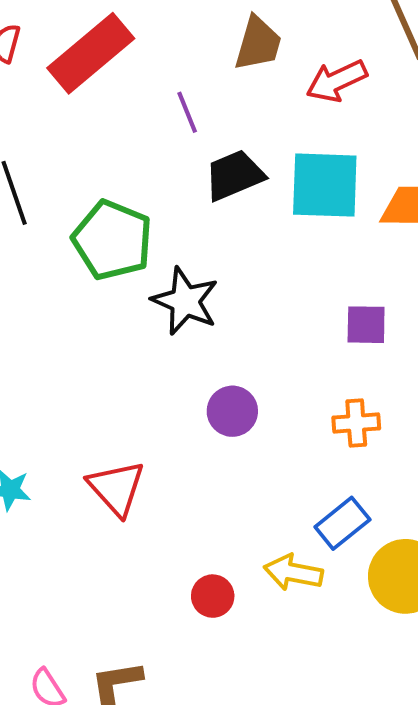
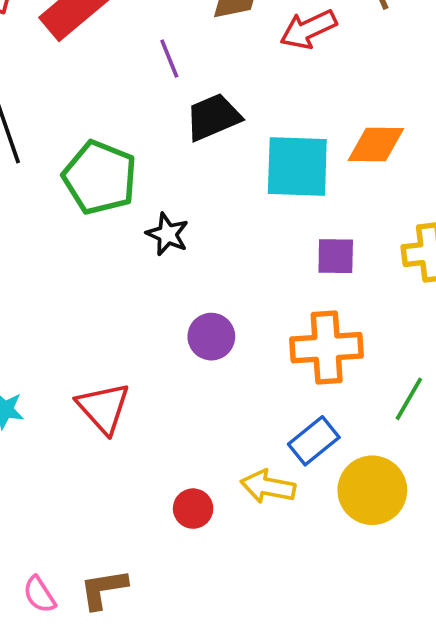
cyan square: (325, 185) -> (297, 166), moved
black star: (185, 301) -> (167, 234), size x0.7
orange cross: (356, 423) -> (327, 348), size x1.6

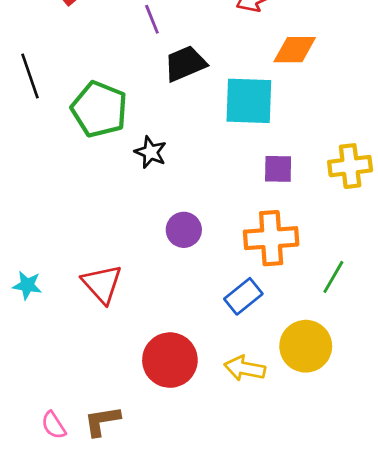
orange diamond: (376, 145) -> (295, 50), moved
blue rectangle: (314, 441) -> (243, 296), moved
yellow arrow: (268, 487) -> (245, 368), moved
red circle: (193, 509) -> (170, 360), size x1.8

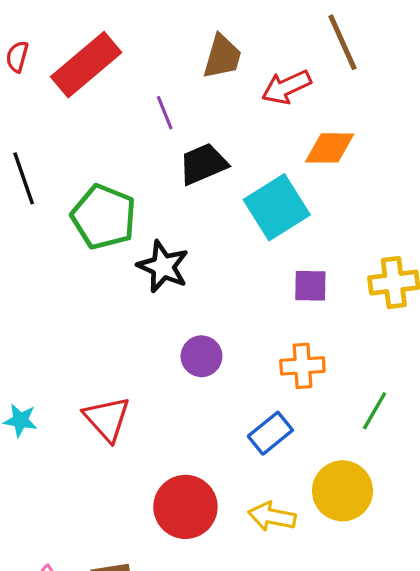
cyan square: (249, 101) -> (277, 207), turned -34
black star: (151, 152) -> (163, 267), size x1.4
orange cross: (271, 238) -> (302, 366), size x0.7

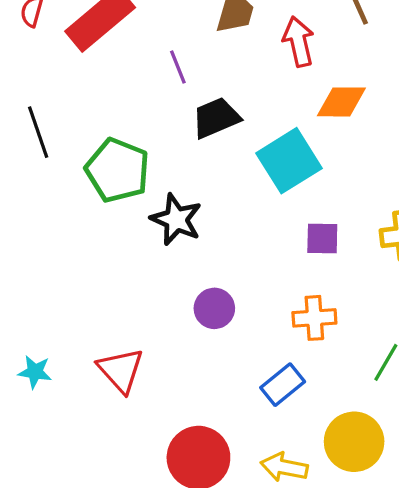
red arrow: (286, 87) -> (299, 42), turned 102

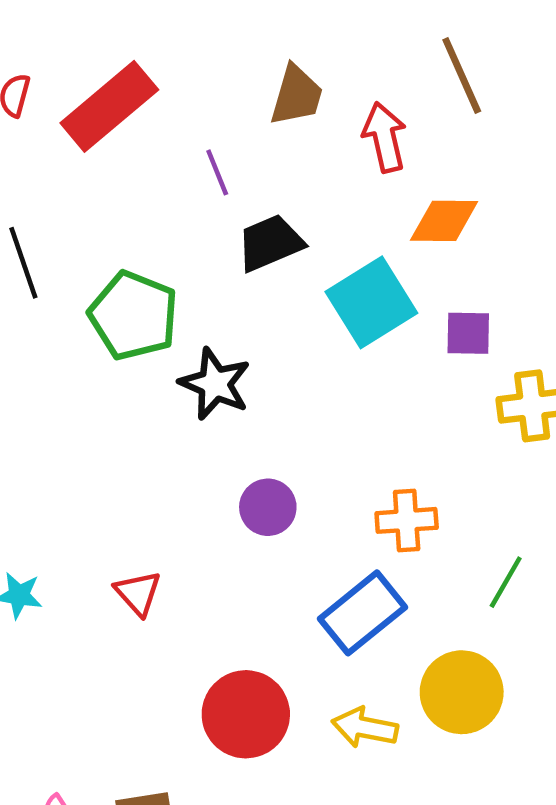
purple square: (322, 239) -> (468, 333), moved
red triangle: (121, 370) -> (138, 593), size x0.7
blue rectangle: (283, 385) -> (363, 613), size x1.4

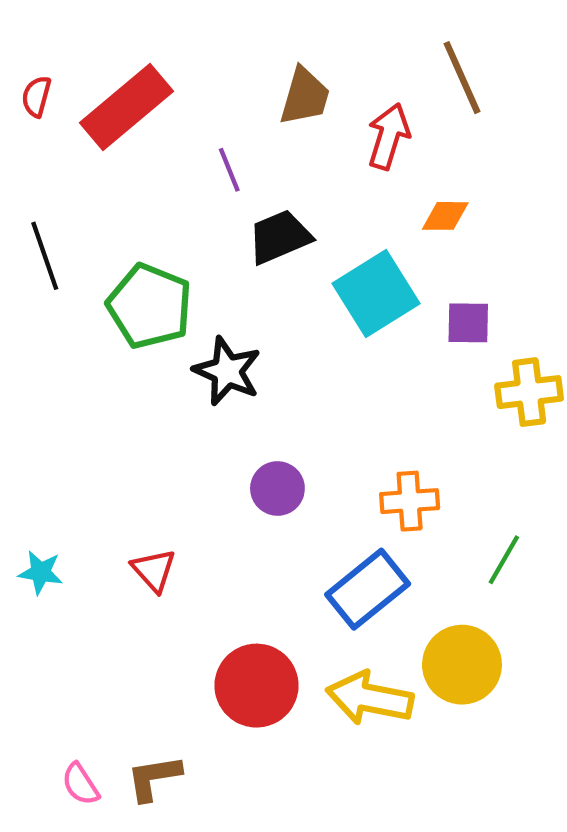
red arrow: (385, 137) -> (389, 136), turned 30
orange diamond: (444, 221) -> (445, 216), size x0.7
yellow arrow: (365, 727) -> (370, 698), size x1.4

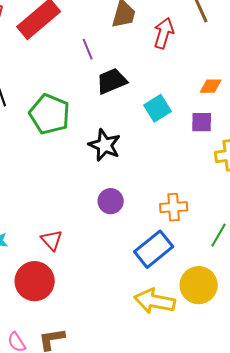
orange diamond: (445, 216) -> (211, 86), moved
cyan square: (376, 294) -> (158, 108), size x0.7
black star: (227, 371) -> (105, 145), moved
red circle: (257, 686) -> (35, 281), moved

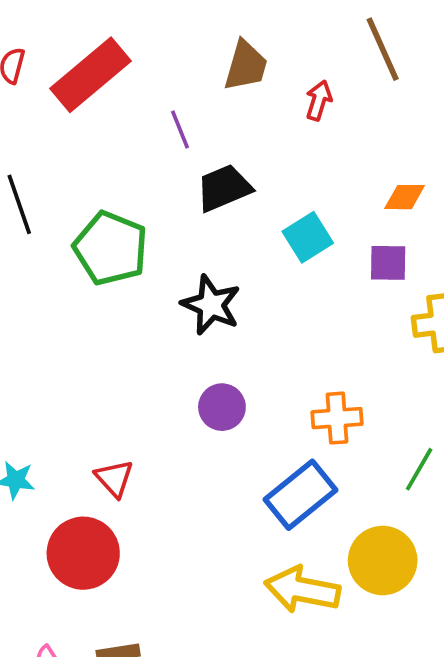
red arrow: (164, 33) -> (319, 100), size x0.7

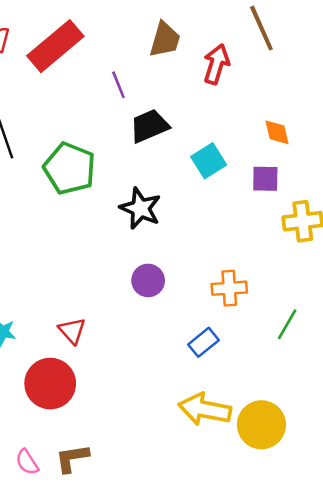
red arrow: (319, 100) -> (216, 64), size x1.4
orange diamond: (405, 197) -> (277, 132), turned 76
blue rectangle: (300, 495) -> (203, 342), size x0.6
yellow circle: (383, 560) -> (261, 425), moved

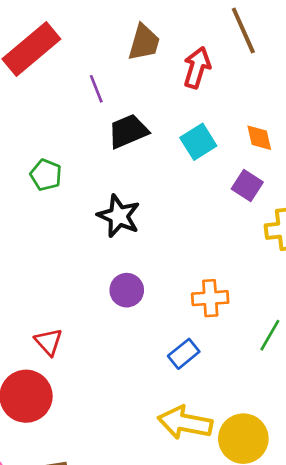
cyan square: (209, 161) -> (198, 142), moved
green pentagon: (70, 168) -> (46, 175), size x0.6
purple square: (265, 179) -> (247, 185), turned 32

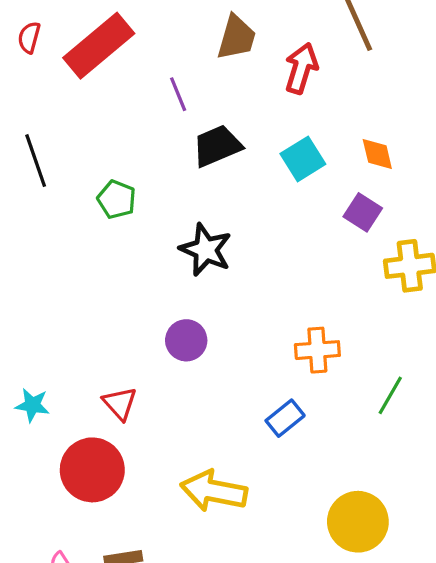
purple circle: (127, 290) -> (186, 340), moved
yellow arrow: (185, 423) -> (214, 491), moved

